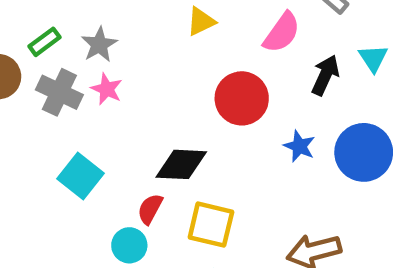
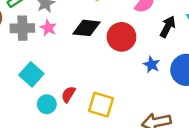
gray cross: (59, 92) -> (22, 28), turned -30
black diamond: (181, 164) -> (86, 28), moved
cyan circle: (129, 245) -> (47, 104), moved

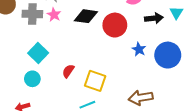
black arrow: (168, 27) -> (154, 18), turned 54
cyan circle: (47, 104) -> (32, 79), moved

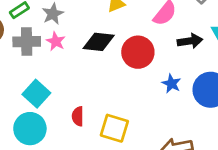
red semicircle: (68, 71) -> (78, 116), turned -32
cyan circle: (32, 79) -> (30, 129), size x1.5

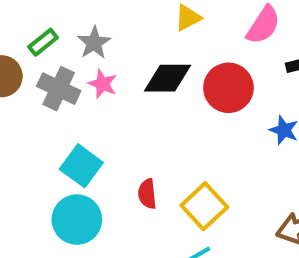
gray cross: (27, 42) -> (59, 89), turned 32
yellow square: (114, 128) -> (204, 206), turned 36

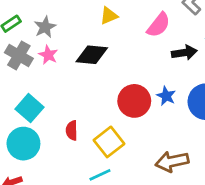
red circle: (228, 88) -> (134, 101), moved

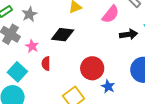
pink star: (48, 55) -> (32, 46), moved
blue star: (166, 96) -> (108, 87), moved
red semicircle: (72, 130) -> (46, 64), moved

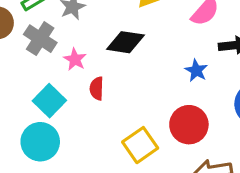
red circle: (92, 68) -> (189, 125), moved
blue star: (108, 87) -> (196, 71), moved

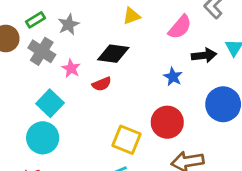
red semicircle: (97, 88) -> (102, 84), moved, turned -114
yellow square: (140, 145) -> (127, 140), turned -32

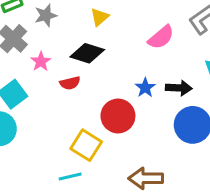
yellow triangle: (132, 16) -> (100, 17), moved, turned -30
black arrow: (204, 55) -> (179, 88), moved
red circle: (167, 122) -> (118, 116), moved

